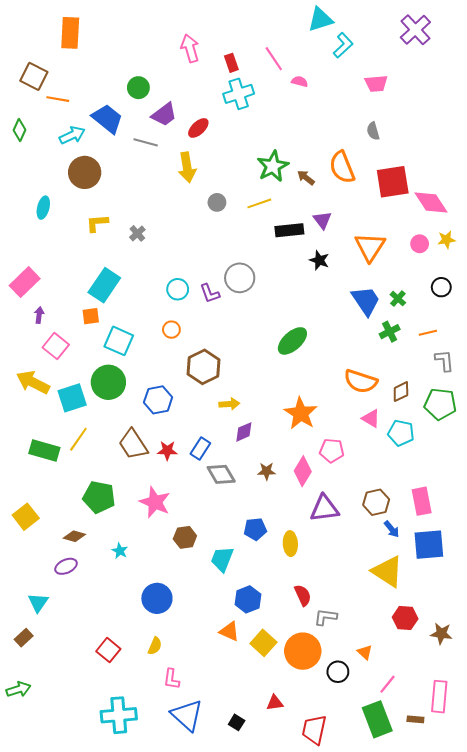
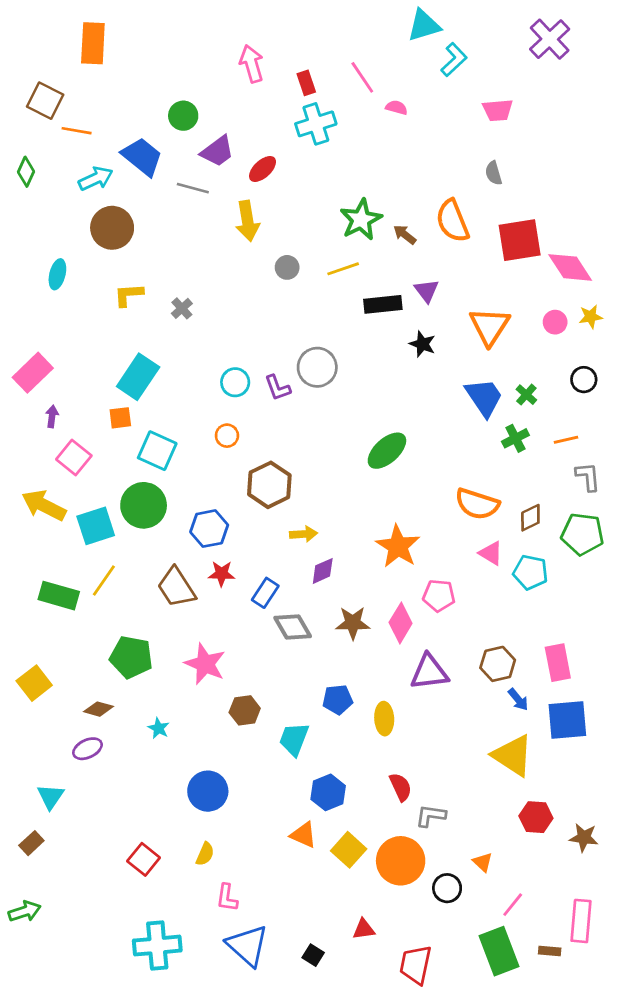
red star: (167, 451) -> (221, 574), moved
brown star: (267, 471) -> (353, 623), size x1.4

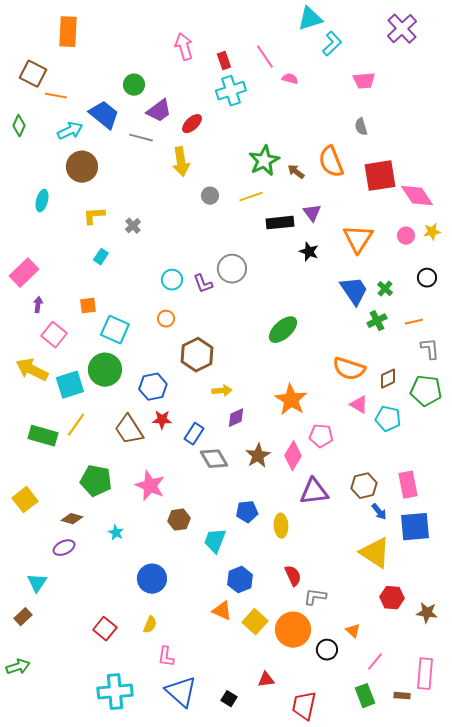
cyan rectangle: (138, 377) -> (101, 257), moved, size x0.5
brown star: (353, 623) -> (258, 456), turned -30
green rectangle: (499, 951) -> (365, 696), size x0.7

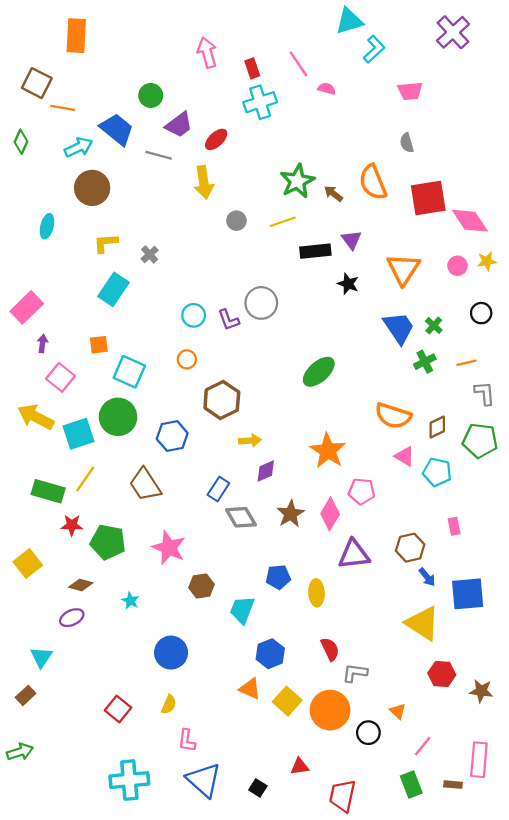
cyan rectangle: (101, 257) -> (114, 289), size x1.8
red star: (162, 420) -> (72, 525), moved
pink rectangle: (408, 485) -> (454, 526), moved, size x0.6

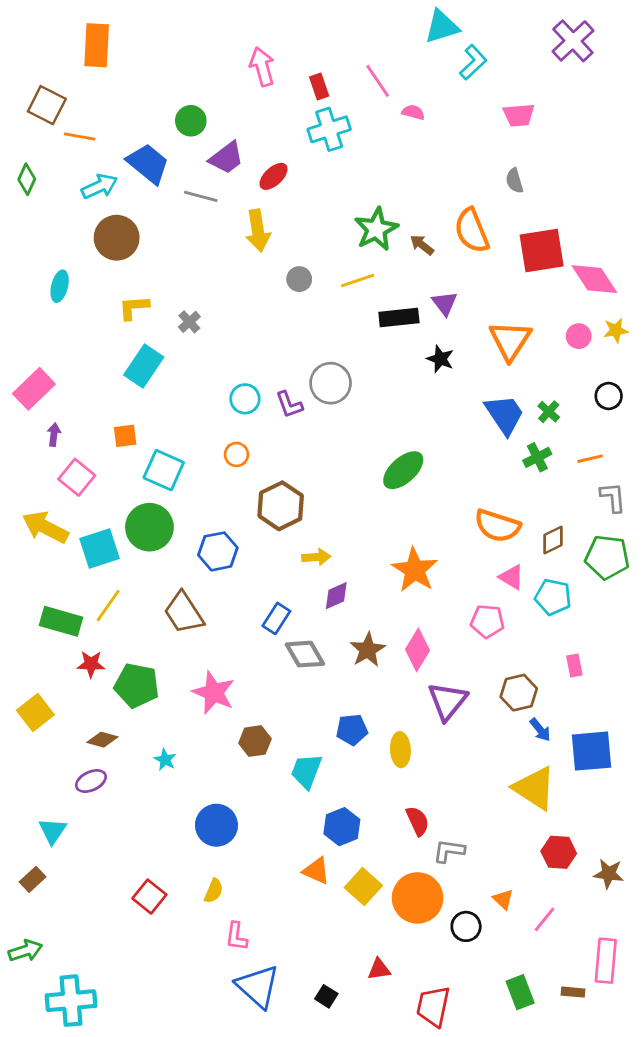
pink pentagon: (362, 491) -> (487, 621), moved
purple triangle: (354, 554) -> (447, 701), turned -44
pink line: (423, 746) -> (544, 919), moved
cyan cross: (129, 780) -> (71, 1001), moved

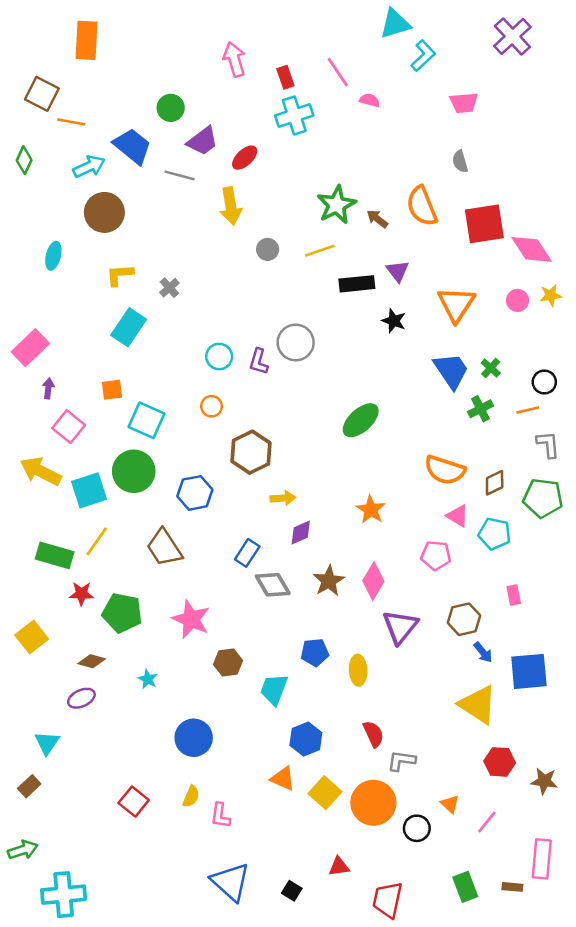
black circle: (609, 396) -> (544, 382), moved
purple L-shape: (289, 405) -> (259, 362), turned 36
orange star: (415, 570) -> (371, 510), size x0.7
pink L-shape: (236, 936) -> (220, 816), moved

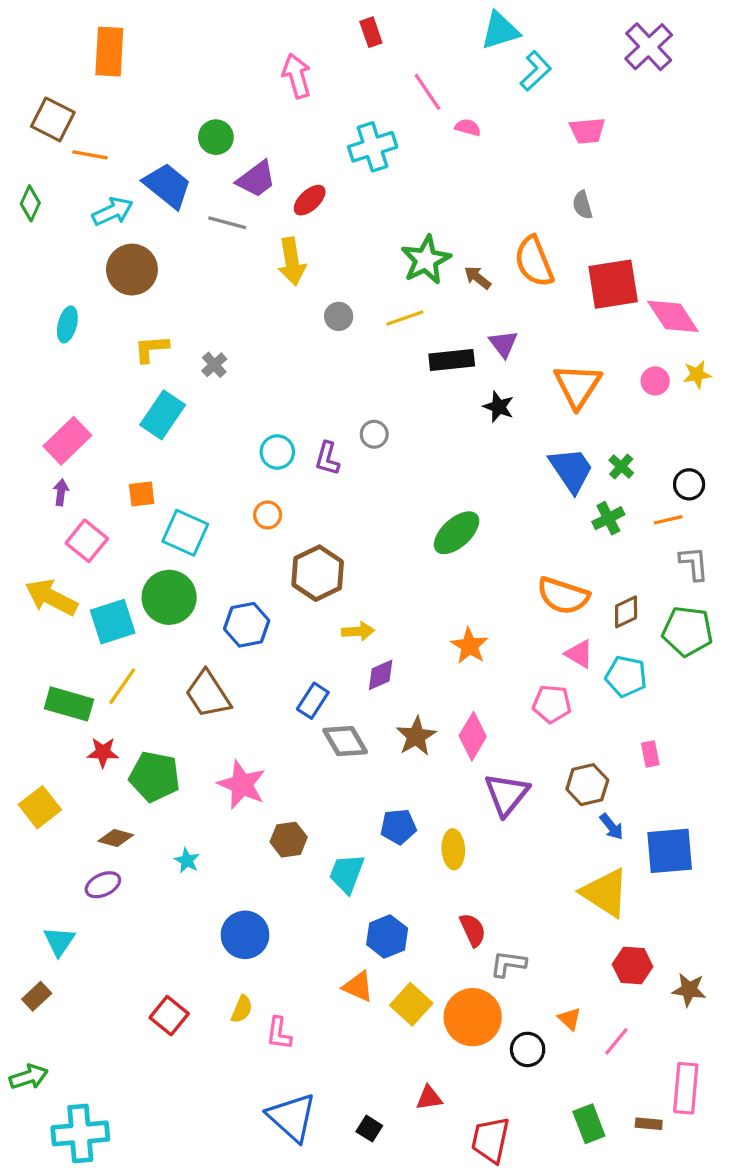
red rectangle: (285, 77) -> (371, 32), moved
gray circle: (296, 342) -> (374, 434), size x0.6
pink rectangle: (30, 348) -> (67, 441), moved

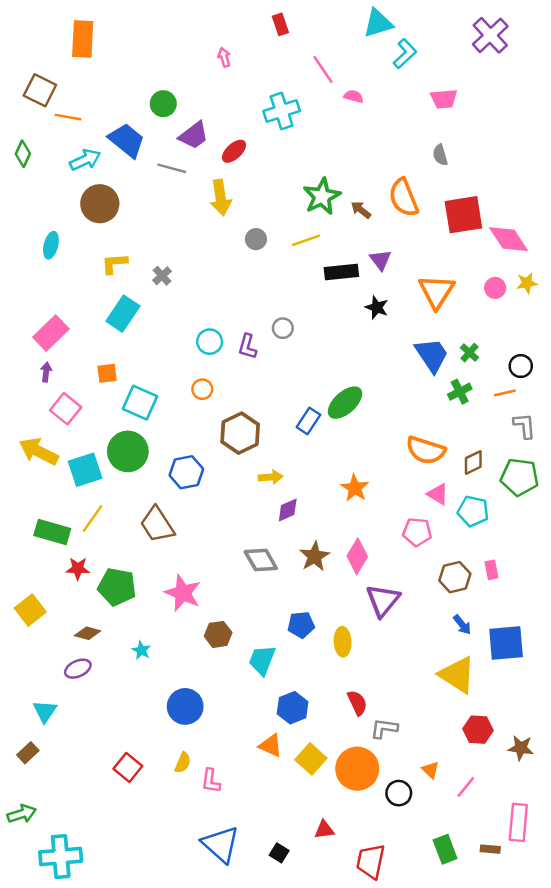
pink arrow: (297, 76) -> (224, 57), size x0.6
blue rectangle: (313, 701) -> (308, 421), moved
brown hexagon: (587, 785) -> (455, 577), moved

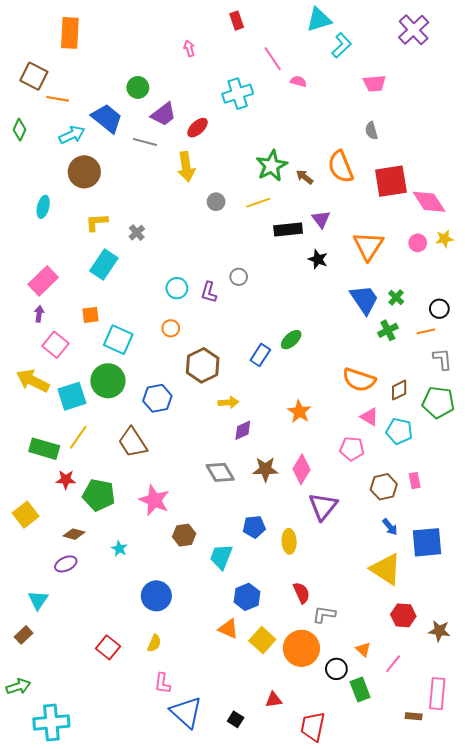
green ellipse: (345, 403) -> (291, 340), size x0.7
brown star: (315, 556) -> (265, 469), turned 30
pink L-shape: (211, 781) -> (163, 683), moved
green rectangle: (445, 849) -> (360, 689), moved

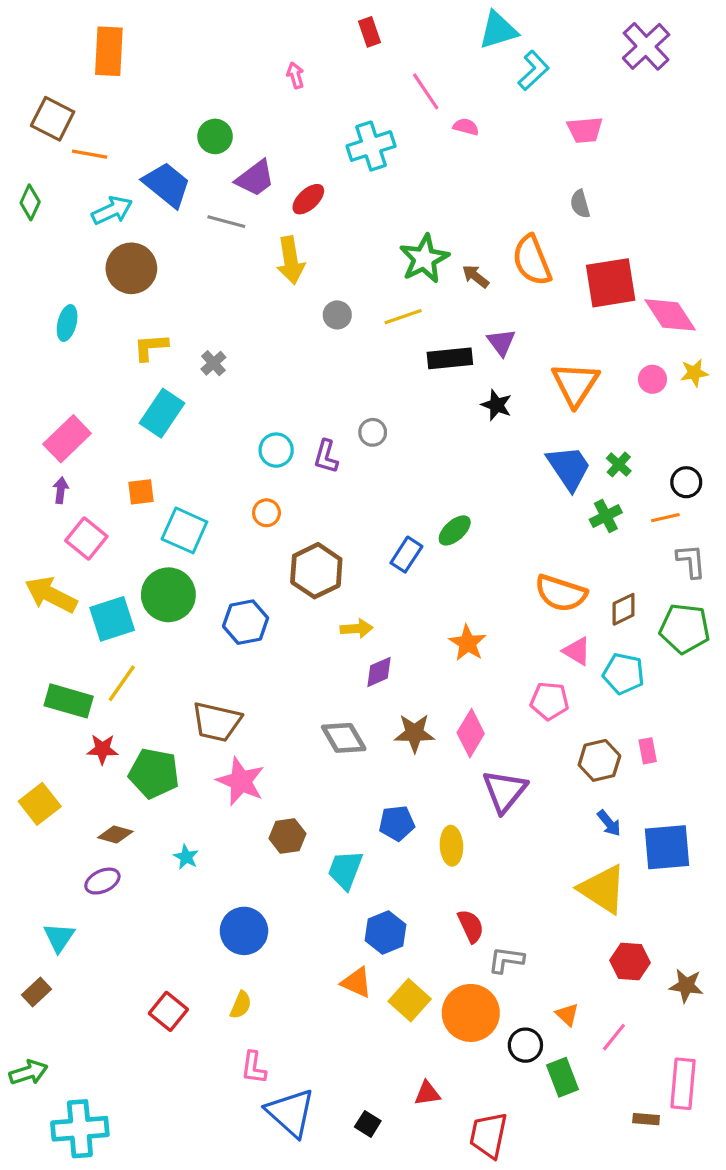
brown trapezoid: (133, 443) -> (217, 722), moved, turned -44

